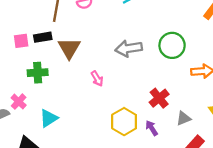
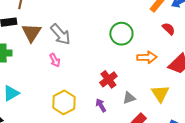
gray arrow: (129, 48) -> (60, 34), moved, turned -125
yellow hexagon: (124, 122) -> (64, 102), moved

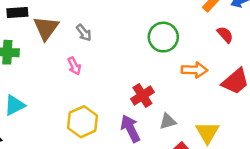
gray arrow: (60, 34) -> (84, 33), size x0.6
yellow triangle: (160, 94) -> (207, 133), moved
purple arrow: (101, 105) -> (130, 129), size x1.5

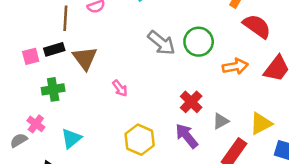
gray arrow: (84, 33) -> (161, 43), moved, size x1.6
red semicircle: (225, 35) -> (257, 26), size x1.6
yellow triangle: (207, 133) -> (261, 123), turned 45

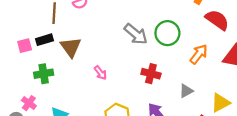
orange arrow: (235, 66) -> (199, 54), turned -42
red cross: (191, 102) -> (151, 74), moved, turned -30
gray triangle: (221, 121) -> (186, 91), moved

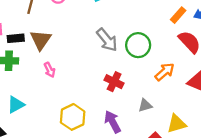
black rectangle: (45, 40) -> (16, 38), moved
pink arrow: (100, 73) -> (50, 70), moved

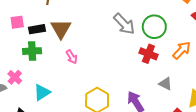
red cross: (114, 82) -> (148, 54), moved
gray triangle: (145, 105) -> (165, 84), turned 48

